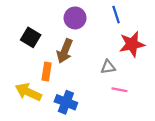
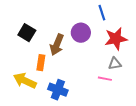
purple circle: (75, 18) -> (81, 33), moved
gray triangle: (108, 67) -> (115, 64), moved

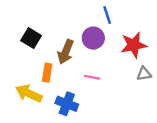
blue line: (102, 13) -> (107, 15), moved
gray triangle: (115, 64) -> (144, 74), moved
pink line: (105, 79) -> (92, 77), moved

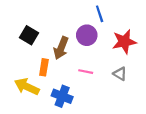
gray triangle: (144, 74) -> (120, 74), moved, turned 40

